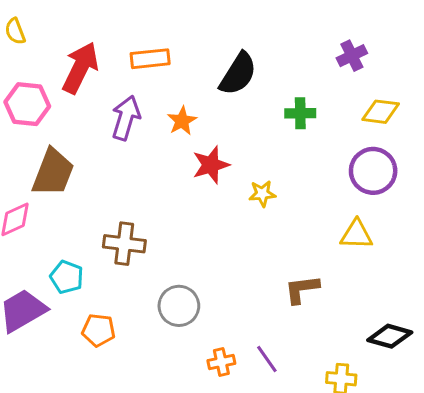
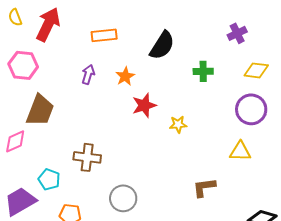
red arrow: (80, 68) -> (48, 24), moved
purple arrow: (126, 118) -> (88, 74), size x0.7

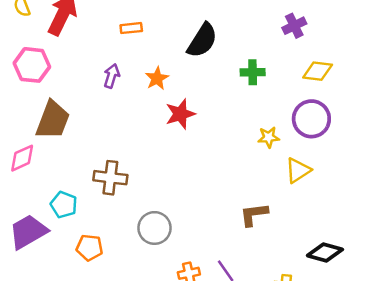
orange rectangle: (104, 35) -> (131, 28), size x0.7
yellow star: (178, 124) -> (269, 137), moved
yellow triangle: (240, 151) -> (298, 170), turned -35

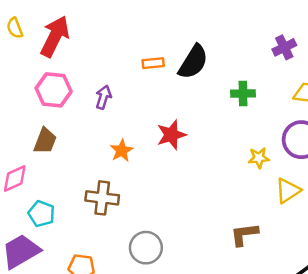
orange rectangle: (131, 28) -> (153, 63), moved
pink hexagon: (32, 65) -> (54, 90), moved
orange star: (157, 78) -> (122, 151), moved
brown trapezoid: (53, 120) -> (45, 141), size x0.7
cyan pentagon: (64, 205) -> (41, 214), moved

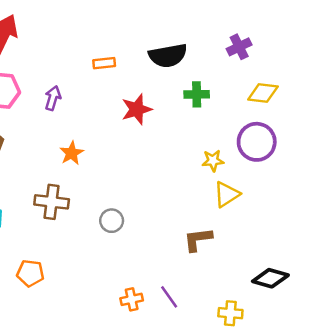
black semicircle: (193, 62) -> (168, 56), moved, turned 48
red star: (171, 135) -> (137, 109), moved
yellow triangle: (288, 191) -> (227, 194), moved
gray circle: (146, 248) -> (112, 221), moved, size x0.7

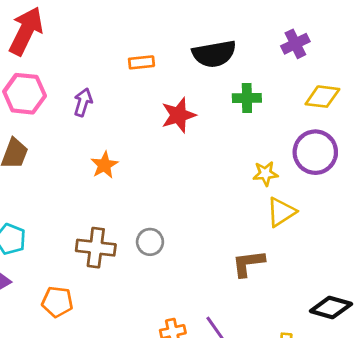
brown cross: (52, 202) -> (96, 248), moved

